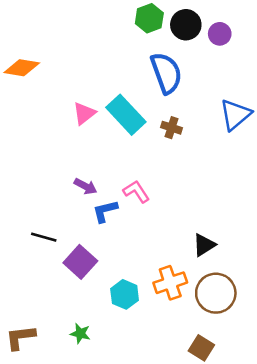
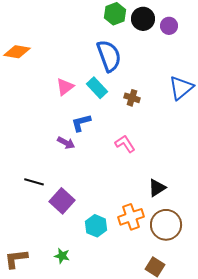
blue semicircle: (166, 73) -> (109, 56), moved
cyan rectangle: (126, 115) -> (97, 88), size x0.7
pink L-shape: (136, 192) -> (125, 144), moved
blue L-shape: (105, 211) -> (81, 123), moved

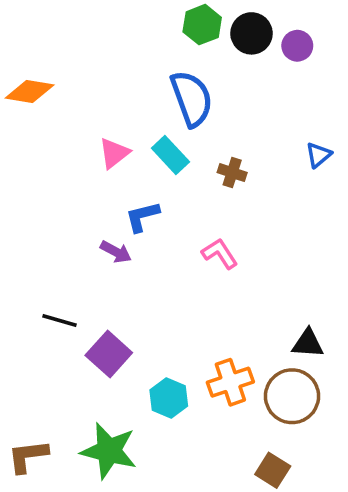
blue triangle: (181, 88) -> (318, 155), size x0.6
black triangle: (157, 188) -> (308, 343), moved, turned 36
green star: (62, 256) -> (109, 451), size x2.0

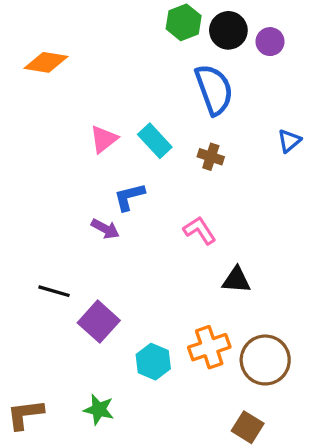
orange diamond: (30, 92) -> (46, 62), moved
blue semicircle: (192, 99) -> (214, 90), moved
black triangle: (308, 343) -> (236, 280), moved
green star: (109, 451) -> (99, 410), size x0.6

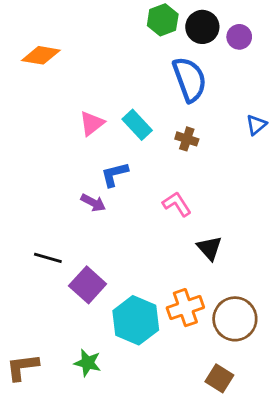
black triangle: (236, 280) -> (209, 248), turned 44
cyan hexagon: (153, 362) -> (136, 320), size x1.5

